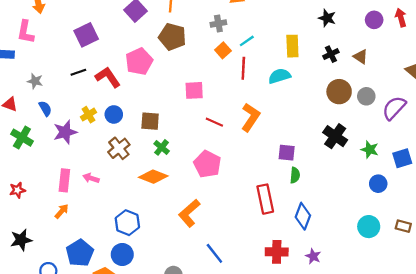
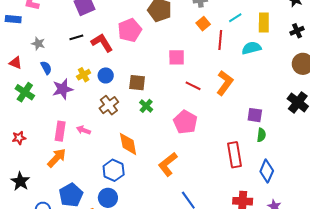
cyan line: (247, 41) -> (235, 18), moved
orange diamond: (153, 177) -> (128, 144), moved, turned 55
orange arrow: (62, 211) -> (57, 158), size x1.5
black star: (21, 240) -> (20, 181), turned -30

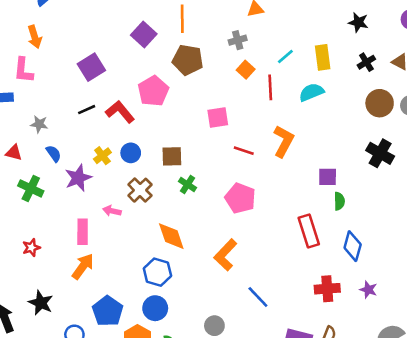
pink arrow: (83, 130) -> (112, 211), moved

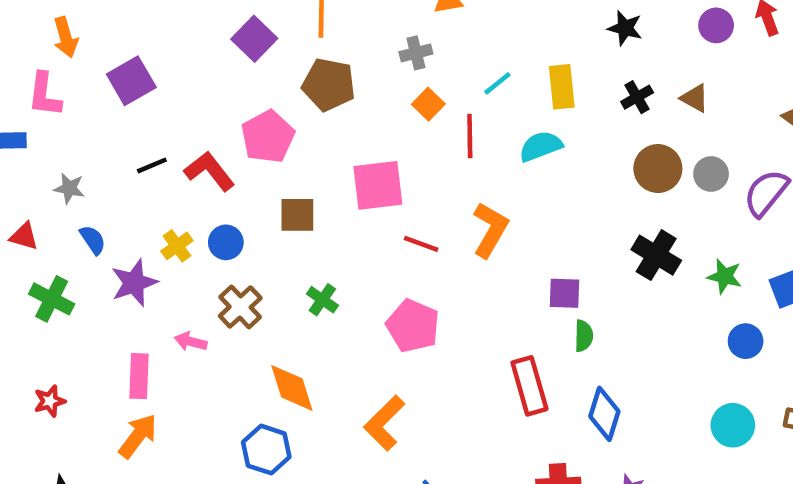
purple square: (91, 67) -> (131, 81), moved
pink square: (218, 117) -> (378, 185), size x1.4
brown square: (172, 156) -> (297, 215), moved

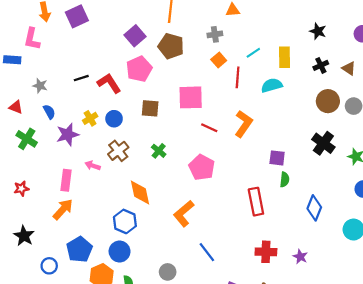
purple square: (254, 39) -> (135, 36), moved
purple square: (131, 81) -> (77, 16), moved
blue diamond: (604, 414) -> (314, 208), moved

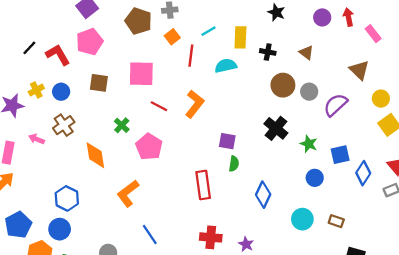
brown pentagon: (171, 46) -> (138, 21), moved
black cross: (321, 65) -> (268, 52), moved, turned 32
black line: (81, 78) -> (29, 48), turned -32
green cross: (159, 151) -> (122, 125), moved
orange diamond: (140, 193) -> (95, 155), moved

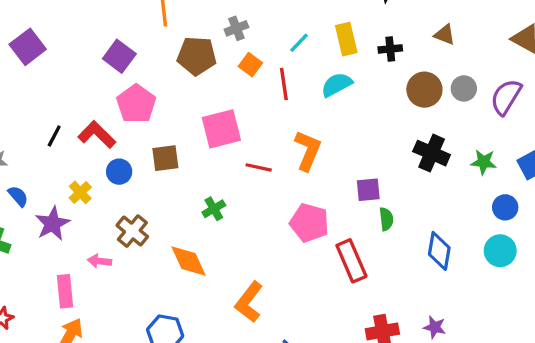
blue circle: (61, 92) -> (119, 172), moved
green cross: (122, 125) -> (214, 209), turned 32
pink pentagon: (149, 147) -> (309, 223), moved
cyan circle: (302, 219) -> (500, 251), moved

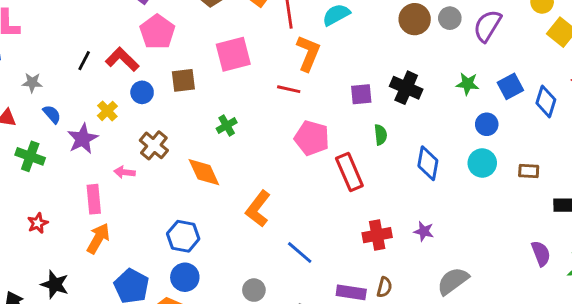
orange L-shape: (308, 150) -> (308, 53), moved
black cross: (432, 153) -> (406, 88), moved
red line: (259, 167) -> (289, 89), moved
purple square: (368, 190) -> (361, 94), moved

